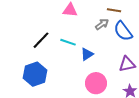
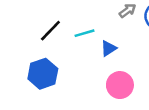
cyan line: (68, 42) -> (85, 33), turned -35

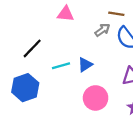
cyan line: (85, 33) -> (61, 66), moved

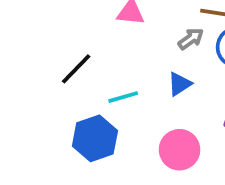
blue triangle: (85, 65) -> (180, 84), moved
blue hexagon: (25, 88) -> (95, 138), moved

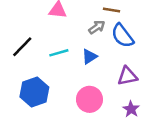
cyan line: (123, 97) -> (59, 53), moved

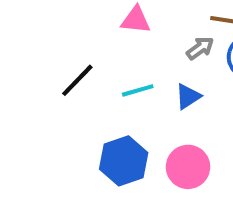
blue hexagon: (34, 92) -> (124, 161), moved

